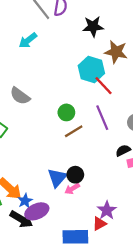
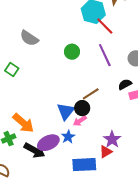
brown line: (74, 131) -> (91, 94), moved
blue star: (25, 201) -> (68, 137), moved

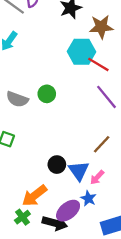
green circle: (72, 52) -> (47, 94), moved
black circle: (82, 108) -> (57, 165), moved
orange arrow: (23, 123) -> (35, 196), turned 115

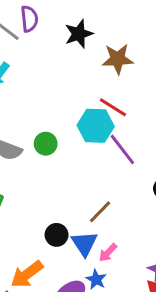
cyan hexagon: (82, 52) -> (96, 126), moved
brown line: (102, 144) -> (100, 212), moved

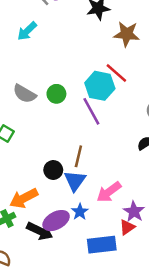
purple line: (122, 149) -> (91, 111), moved
brown line: (100, 212) -> (78, 156), moved, turned -40
pink arrow: (108, 253) -> (109, 192), moved, size x1.5

